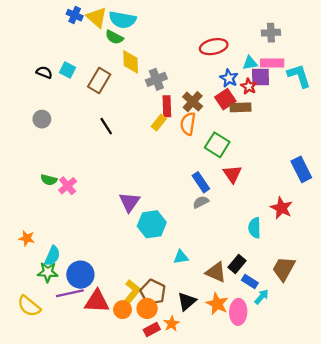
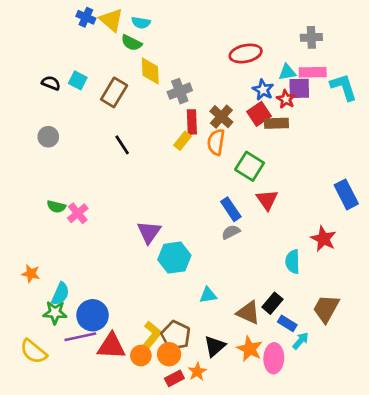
cyan semicircle: (123, 20) -> (141, 23), size x0.6

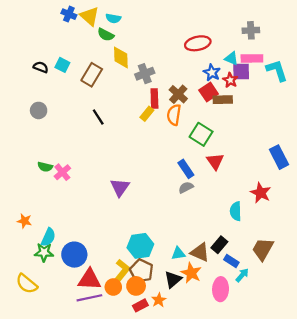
cyan triangle: (287, 72) -> (231, 58), turned 32
cyan hexagon: (174, 258) -> (140, 246), moved
cyan triangle: (208, 295) -> (178, 253), moved
purple line: (80, 337) -> (89, 298), moved
orange star: (250, 349) -> (191, 273), moved

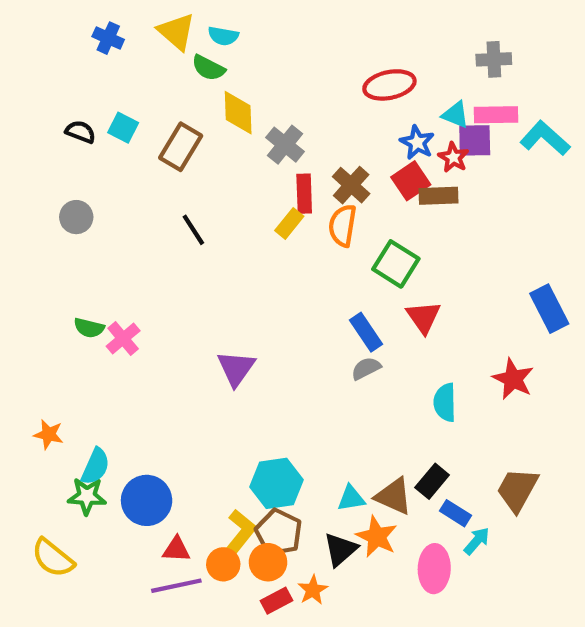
blue cross: (69, 14) -> (108, 38), moved
cyan L-shape: (277, 70) -> (545, 138), turned -30
gray cross: (145, 74) -> (285, 145), turned -30
cyan semicircle: (236, 211) -> (445, 402), moved
red triangle: (89, 279) -> (176, 549), size x0.6

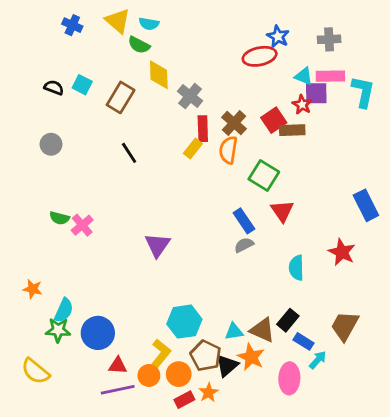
cyan L-shape: (545, 138) -> (363, 92), turned 60
blue star: (417, 142) -> (278, 36), moved
brown pentagon: (279, 532) -> (206, 356), moved

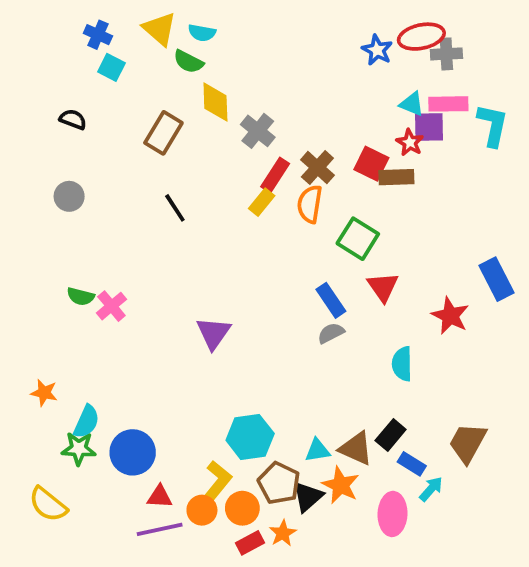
red ellipse: (260, 56) -> (421, 37), moved
cyan square: (82, 85) -> (111, 67), moved
red square: (274, 120) -> (371, 164), turned -30
red rectangle: (203, 129) -> (275, 175), turned 35
red star: (342, 252) -> (450, 316), moved

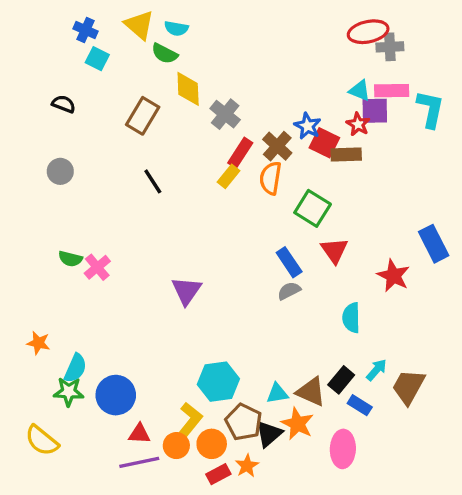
blue star: (377, 50) -> (308, 126), moved
cyan arrow: (431, 489) -> (377, 370), moved

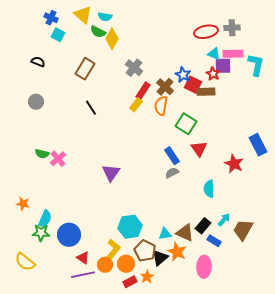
red ellipse: (368, 32) -> (206, 32), moved
yellow diamond: (188, 89) -> (112, 39), moved, turned 30
red triangle: (139, 434) -> (83, 258), turned 32

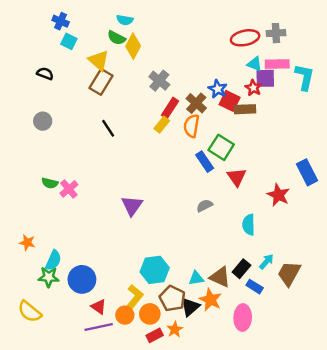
yellow triangle: (83, 15) -> (99, 60), moved
blue rectangle: (172, 156) -> (205, 162), moved

